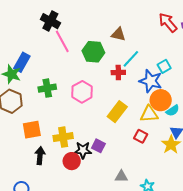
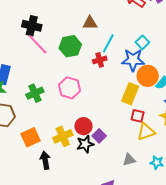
black cross: (50, 21) -> (32, 26), moved
yellow rectangle: (117, 112) -> (130, 94), moved
yellow triangle: (149, 114) -> (146, 132), moved
purple square: (98, 146) -> (99, 136), turned 32
red circle: (72, 161) -> (83, 126), moved

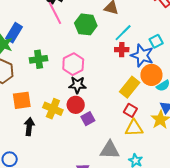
red cross: (100, 60) -> (122, 50), moved
yellow cross: (63, 136) -> (53, 109), turned 30
black star: (85, 144) -> (77, 85), moved
gray triangle: (129, 160) -> (110, 150), size x1.5

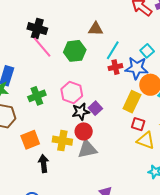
purple square: (88, 119) -> (95, 108), moved
yellow triangle: (134, 128) -> (146, 140), turned 36
gray triangle: (110, 150) -> (87, 149), moved

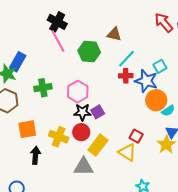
yellow rectangle: (132, 102) -> (98, 145), moved
yellow triangle: (146, 140) -> (127, 152), moved
gray triangle: (87, 149) -> (83, 167), moved

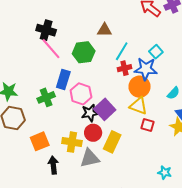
blue rectangle: (18, 62) -> (63, 80), moved
orange circle: (156, 100) -> (140, 87), moved
purple square: (98, 112) -> (105, 109), size x1.5
yellow triangle: (127, 152) -> (139, 106), moved
gray triangle: (83, 167) -> (90, 158), moved

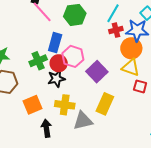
black star: (90, 113) -> (56, 79), moved
red circle: (93, 133) -> (59, 63), moved

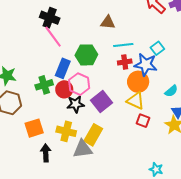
cyan line: (113, 13) -> (123, 45), turned 48
green hexagon: (75, 15) -> (86, 55), moved
black star: (56, 79) -> (76, 104), moved
yellow rectangle: (105, 104) -> (93, 135), moved

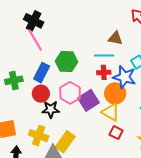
brown triangle: (108, 22) -> (115, 38), moved
pink hexagon: (79, 84) -> (70, 93), moved
green cross: (44, 85) -> (14, 80), moved
purple square: (102, 102) -> (89, 100), moved

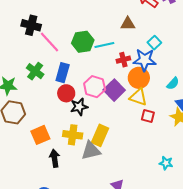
black cross: (34, 21) -> (31, 25), moved
cyan line: (104, 55) -> (104, 45), moved
green hexagon: (66, 62) -> (83, 42), moved
green cross: (14, 80) -> (35, 71), moved, turned -30

